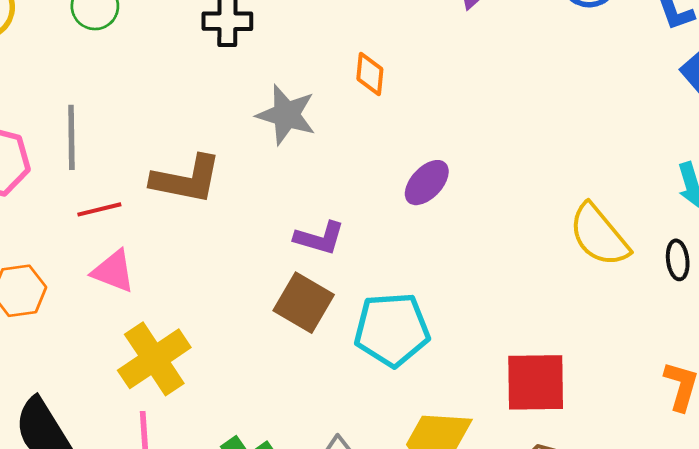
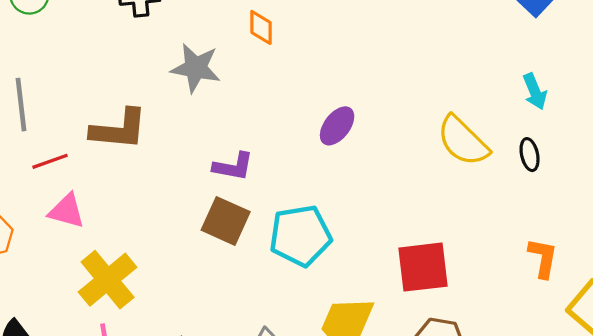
purple ellipse: (427, 183) -> (337, 126), moved

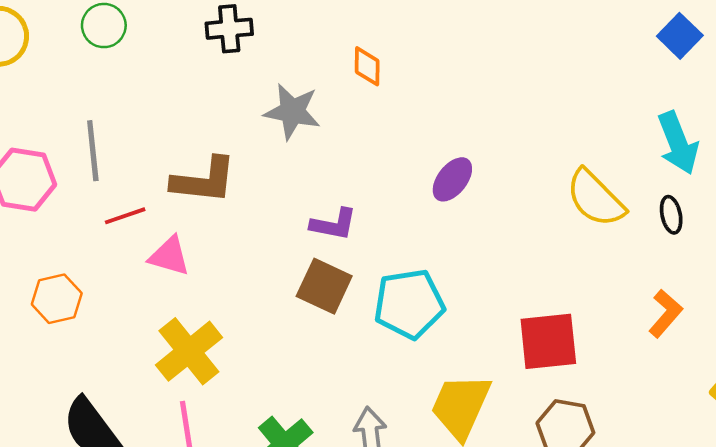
cyan arrow: (535, 91) -> (678, 143), size x1.5
pink triangle: (67, 211) -> (169, 256), moved
orange L-shape: (543, 258) -> (666, 313), moved, turned 30

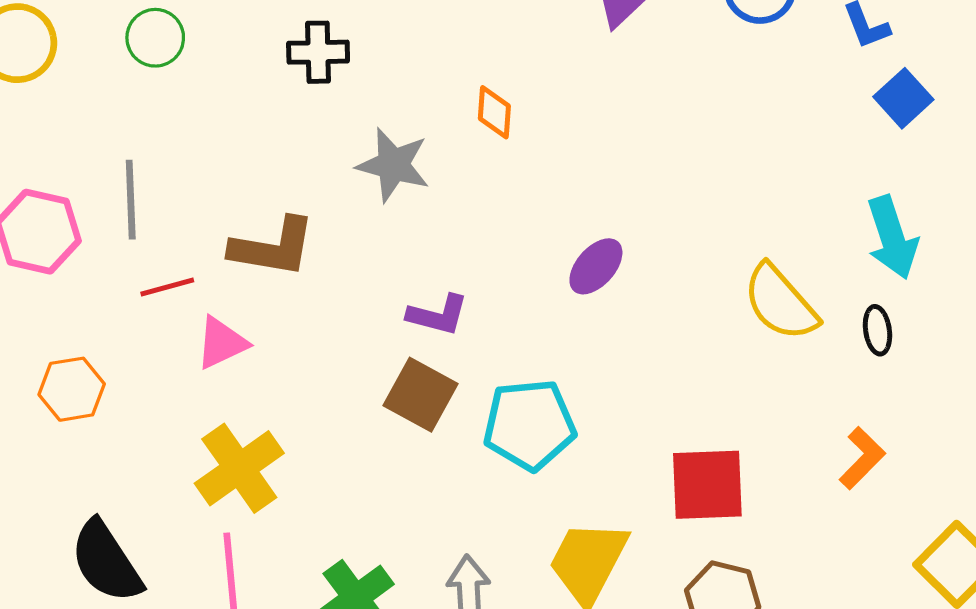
pink triangle: (169, 256) -> (222, 343), turned -45

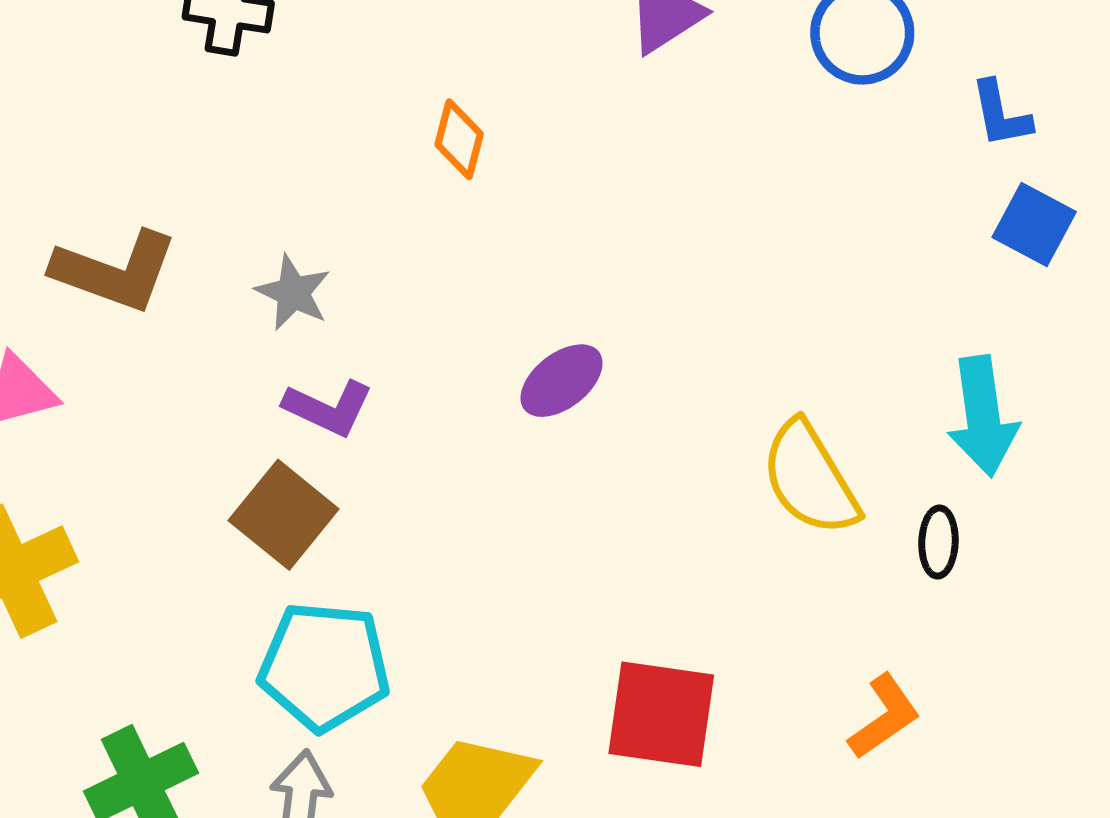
blue square: (903, 98) -> (1034, 225), turned -30
gray star: (393, 165) -> (293, 293), moved, size x0.7
cyan pentagon: (529, 425) -> (324, 666), moved

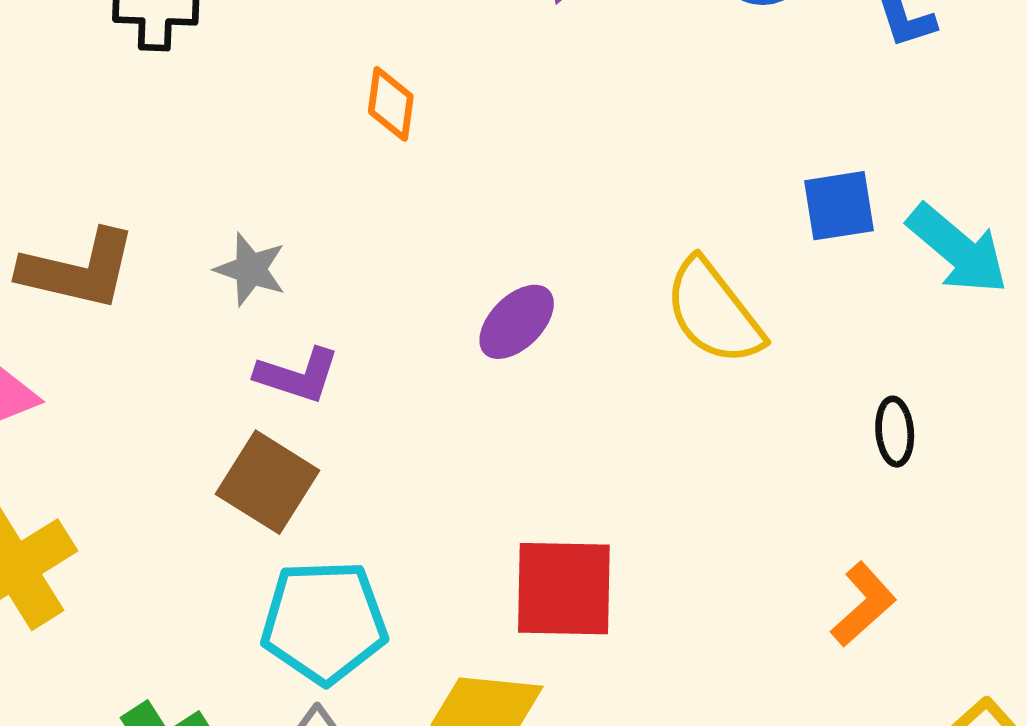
blue square: (1034, 225) -> (839, 206), moved, turned -30
cyan arrow: (983, 416) -> (958, 249), moved, turned -35
yellow semicircle: (810, 478) -> (714, 312), moved
red square: (661, 714) -> (564, 589), moved

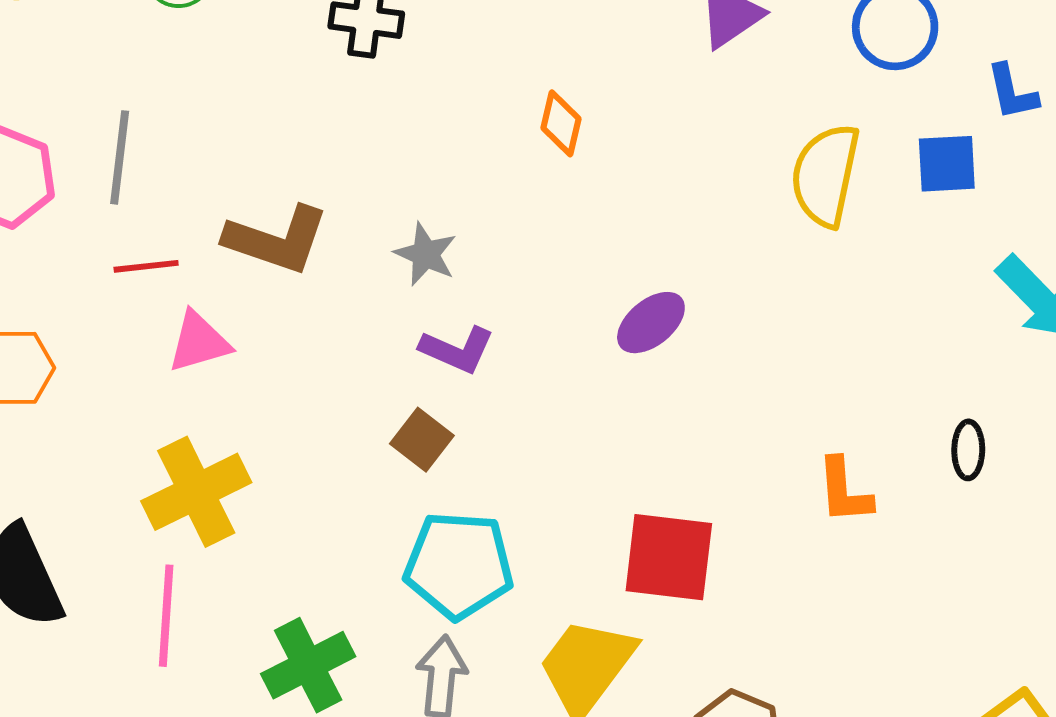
blue square: (839, 206) -> (947, 164), moved
yellow semicircle: (714, 312) -> (825, 175), moved, turned 44
brown square: (267, 482) -> (422, 440), size x0.7
orange L-shape: (863, 604) -> (844, 491), moved, turned 122

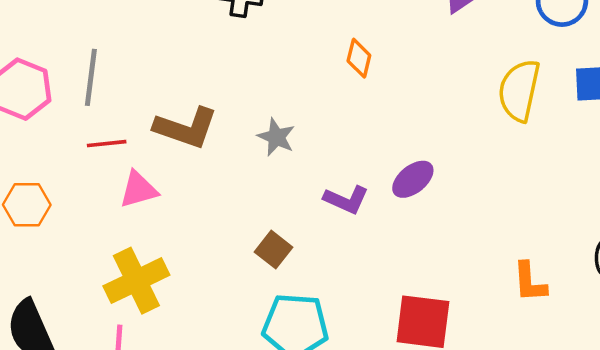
purple L-shape: (457, 350) -> (346, 200), moved

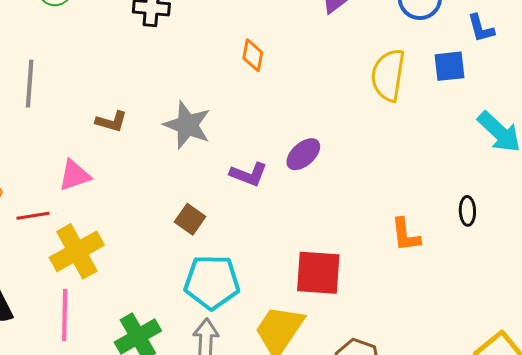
brown L-shape: (186, 128) -> (111, 121), size x0.6
gray star: (276, 137) -> (187, 125), size x1.5
red line: (107, 144) -> (33, 216), moved

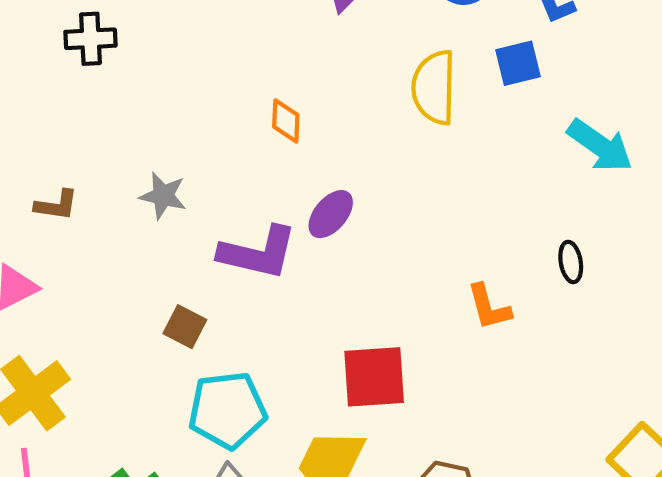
orange diamond: (253, 55) -> (286, 121), moved
gray star: (187, 125) -> (163, 196), size x0.7
purple L-shape: (249, 174) -> (258, 253), size x1.5

